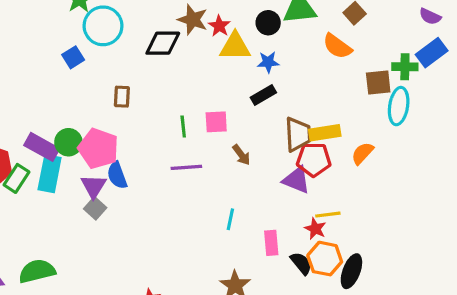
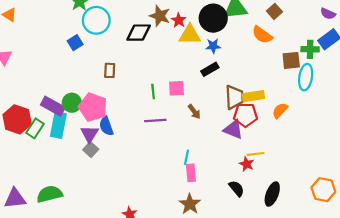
black circle: (268, 23) -> (213, 18), size x1.6
pink rectangle: (271, 243) -> (191, 173), moved
orange hexagon: (325, 259) -> (323, 190), moved

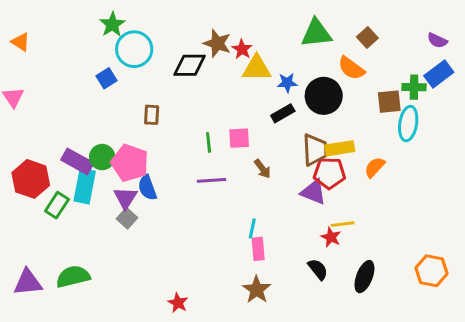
black circle: (213, 18) -> (324, 96), moved
green rectangle: (35, 128) -> (57, 205), moved

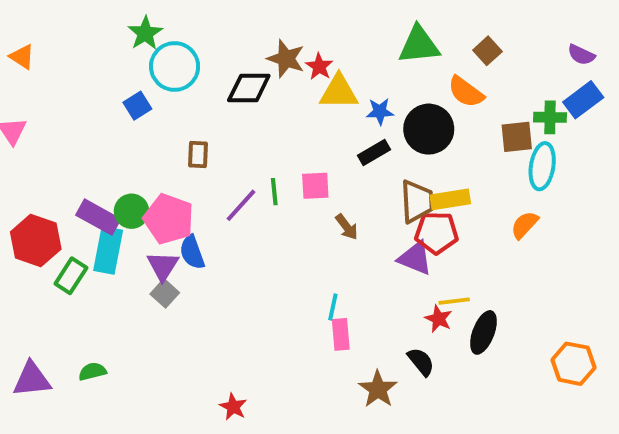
orange semicircle: (375, 167) -> (525, 225), moved
purple line: (211, 180) -> (241, 205), moved, turned -44
green semicircle: (73, 277) -> (92, 372), size x0.6
black ellipse: (364, 277) -> (483, 332), moved
brown star: (257, 290) -> (378, 389), moved

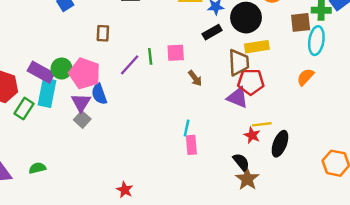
yellow rectangle: (450, 199) -> (257, 47), moved
brown star: (378, 389) -> (247, 179), moved

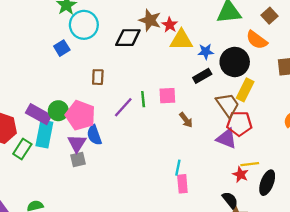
yellow rectangle: (257, 47) -> (245, 90), turned -55
brown trapezoid: (239, 62) -> (228, 105), turned -32
gray square: (82, 119) -> (78, 159), turned 35

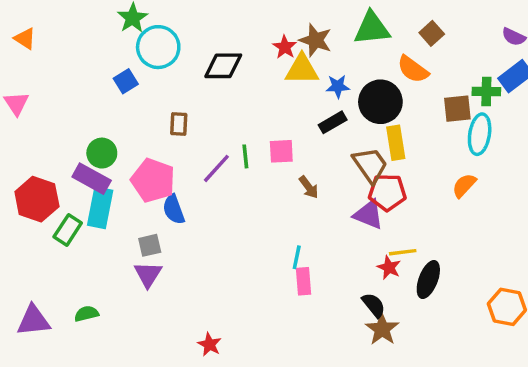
brown star: (150, 20) -> (315, 40), moved
yellow rectangle: (245, 90) -> (396, 143), turned -35
green circle: (58, 111) -> (102, 153), moved
purple triangle: (77, 143) -> (148, 274), moved

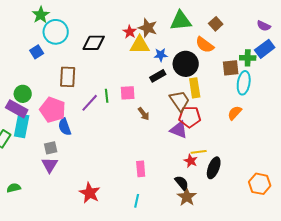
brown rectangle: (179, 124) -> (68, 77), size x1.5
cyan line: (297, 257) -> (137, 201), moved
red star: (210, 344) -> (90, 193), moved, size x1.5

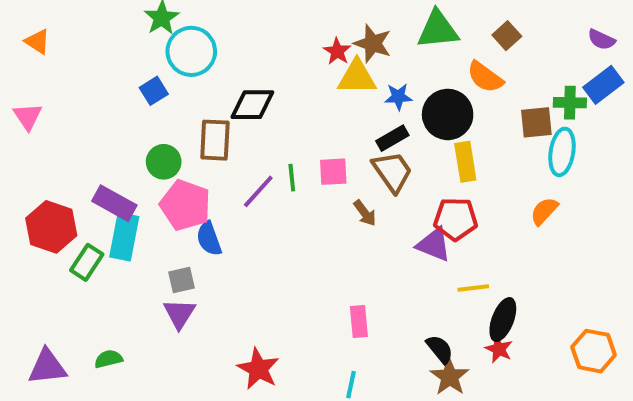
black diamond: (94, 43) -> (252, 105), moved
green circle: (23, 94) -> (164, 162), moved
brown trapezoid: (180, 101) -> (392, 172), moved
red star: (191, 161) -> (499, 349), moved

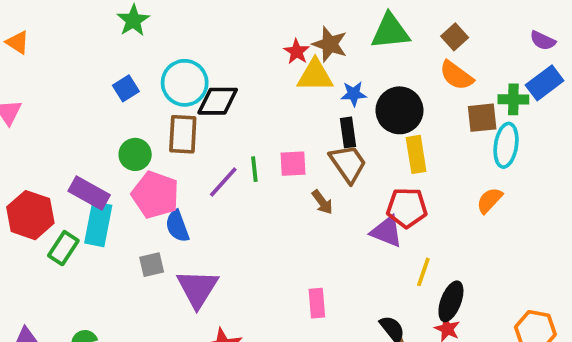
cyan circle: (191, 51) -> (185, 83), moved
orange semicircle: (485, 77) -> (456, 75), moved
black rectangle: (392, 138) -> (348, 132), turned -68
yellow line: (473, 288) -> (423, 272), turned -64
purple triangle: (179, 314) -> (197, 288), moved, size x1.4

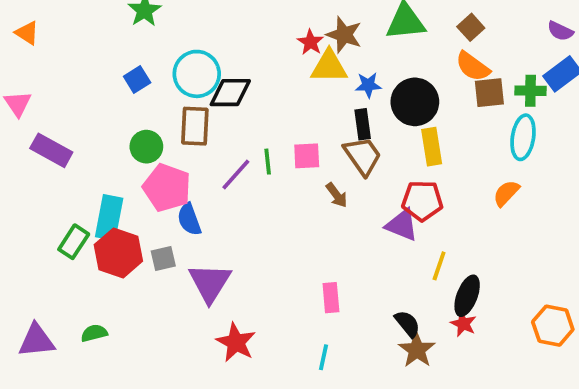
brown square: (482, 118) -> (489, 93), moved
purple rectangle: (89, 193) -> (51, 150), moved
red hexagon: (30, 215) -> (118, 253), moved

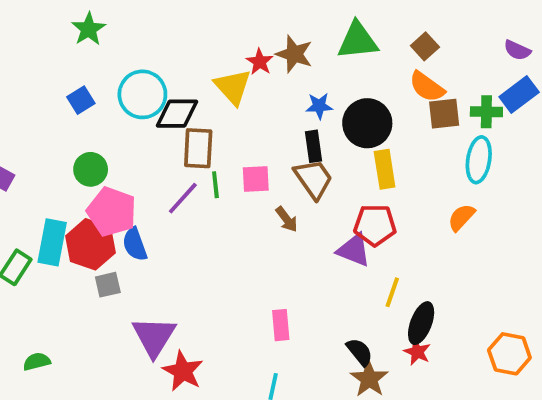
yellow triangle: (329, 66) -> (233, 87), moved, turned 48
brown rectangle: (195, 126) -> (198, 148), moved
red hexagon: (118, 253) -> (91, 244), moved
purple triangle: (210, 283) -> (154, 337), moved

